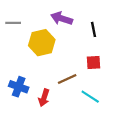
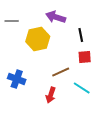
black line: (94, 29) -> (81, 35), moved
red arrow: (44, 98) -> (51, 95), moved

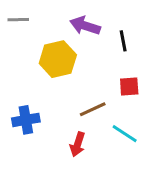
gray line: (12, 21) -> (18, 20), moved
black line: (81, 35) -> (123, 41), moved
blue cross: (17, 79) -> (26, 120), turned -30

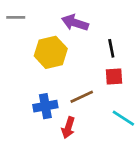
black line: (123, 41) -> (111, 48), moved
blue cross: (26, 120) -> (45, 106), moved
cyan line: (125, 134) -> (123, 118), moved

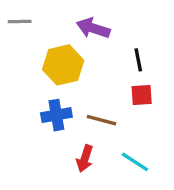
brown line: (82, 97) -> (102, 120), turned 40
blue cross: (45, 106) -> (56, 115), moved
cyan line: (123, 118) -> (135, 162), moved

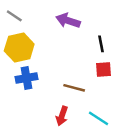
gray line: (20, 21) -> (14, 16), turned 35
yellow hexagon: (63, 65) -> (19, 48), moved
blue cross: (56, 115) -> (27, 78), moved

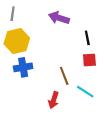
gray line: (14, 16) -> (13, 14), turned 64
brown line: (74, 88) -> (64, 76), turned 54
cyan line: (99, 118) -> (85, 92), moved

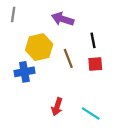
yellow hexagon: (17, 41) -> (39, 47), moved
brown line: (64, 76) -> (68, 58), moved
cyan line: (85, 92) -> (91, 113), moved

